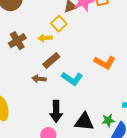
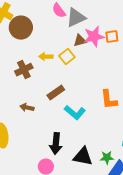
yellow arrow: (45, 38) -> (46, 57), moved
orange L-shape: (105, 63) -> (109, 100), turned 50
brown arrow: (39, 79) -> (27, 108), moved

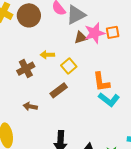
brown circle: (21, 28) -> (29, 15), moved
yellow square: (67, 57) -> (69, 66), moved
orange L-shape: (109, 100) -> (101, 82), moved
cyan L-shape: (75, 113) -> (109, 100), moved

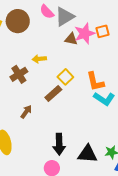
brown triangle: (81, 38) -> (71, 39), turned 32
yellow square: (69, 66) -> (65, 77), moved
brown arrow: (30, 106) -> (26, 112), turned 120

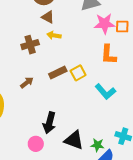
brown triangle: (71, 39) -> (48, 17), moved
yellow square: (65, 77) -> (78, 73), moved
orange L-shape: (95, 82) -> (108, 55), moved

